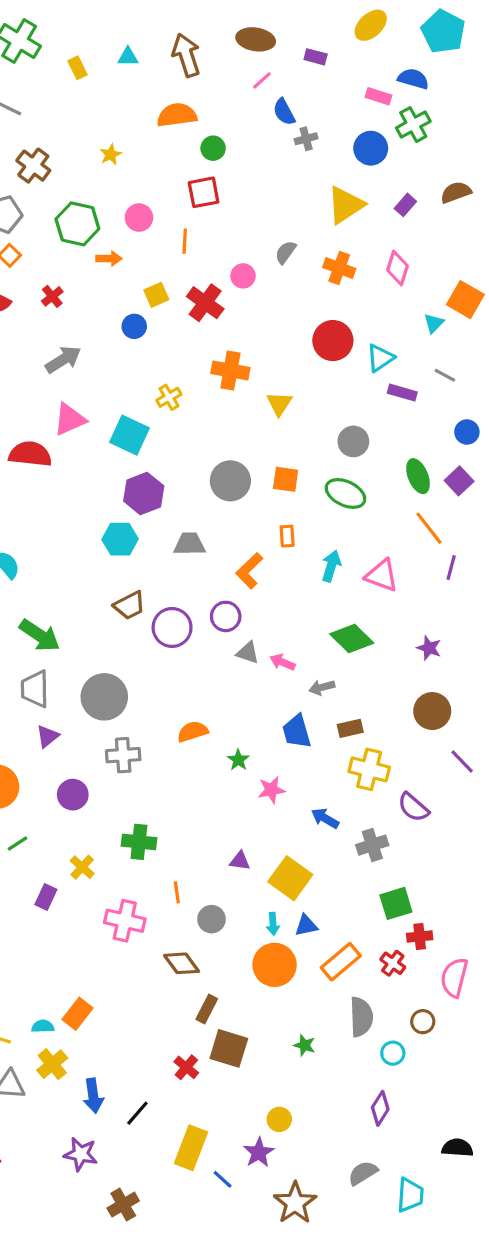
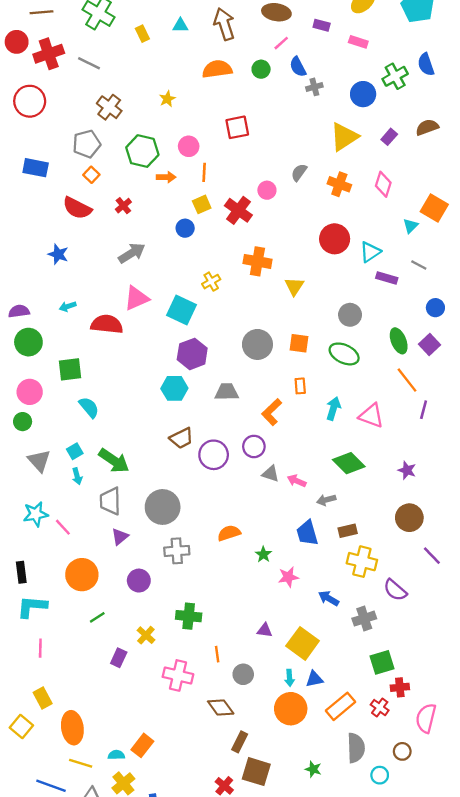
blue semicircle: (413, 79) -> (426, 64), moved, turned -125
pink rectangle: (379, 96) -> (358, 42), moved
green circle: (213, 148) -> (261, 69), moved
orange line: (185, 241) -> (204, 172), moved

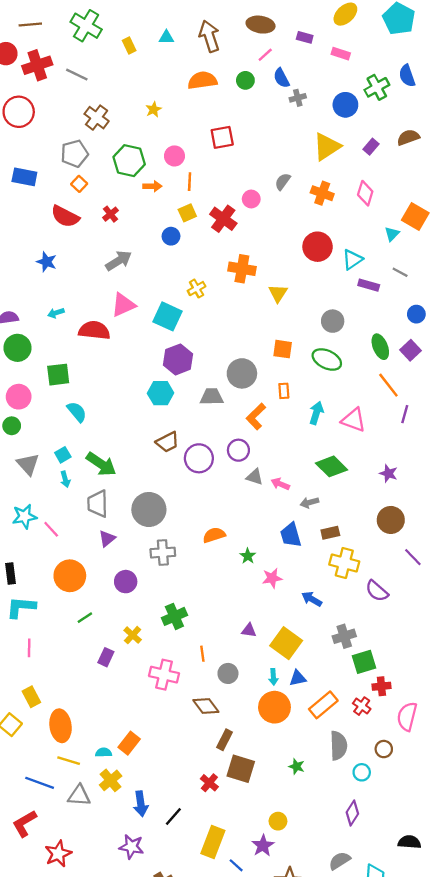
gray circle: (257, 344) -> (242, 373), moved
green cross: (189, 616) -> (174, 616), turned -30
gray cross: (364, 619) -> (344, 636), moved

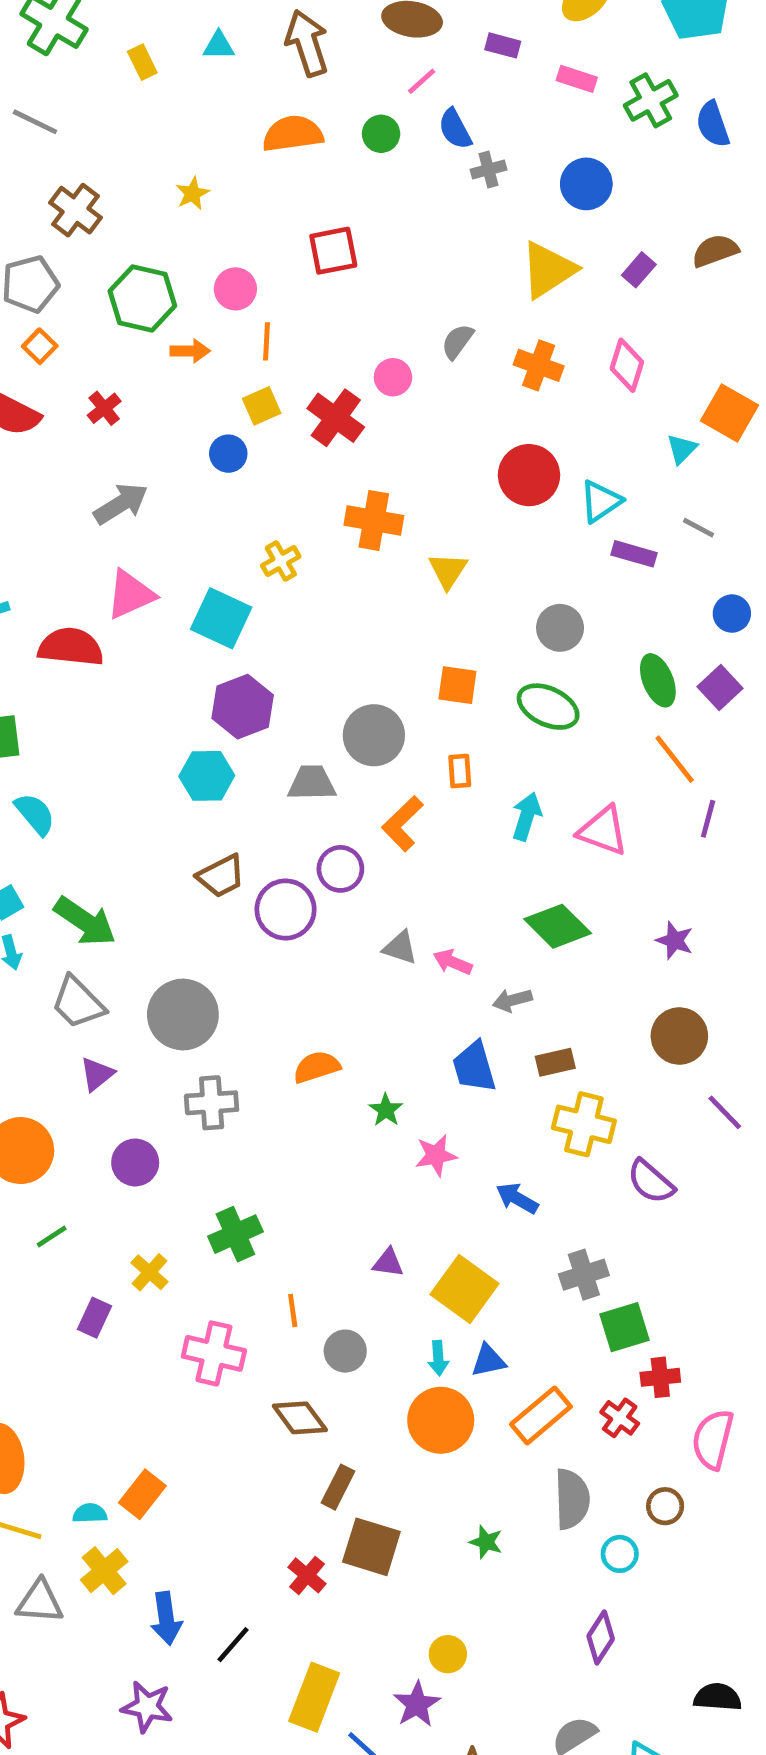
green cross: (377, 87) -> (651, 100), moved
purple circle: (238, 450) -> (340, 869), moved
gray trapezoid: (98, 504) -> (78, 1003), turned -44

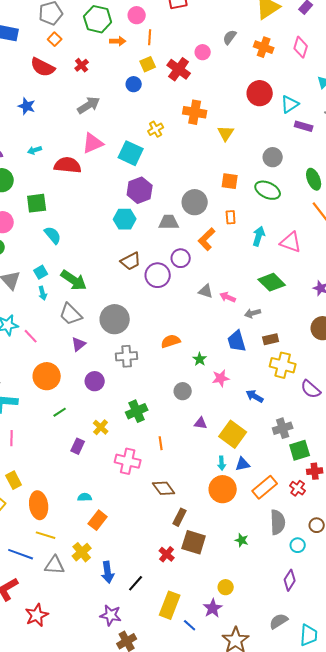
gray circle: (345, 1351) -> (183, 391), moved
cyan semicircle: (90, 1513) -> (85, 497), moved
purple star: (147, 1707) -> (111, 615), moved

